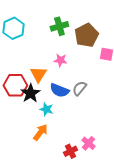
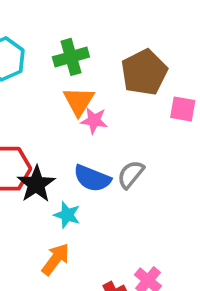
green cross: (59, 26) -> (71, 57), moved
orange triangle: (38, 74) -> (79, 101), moved

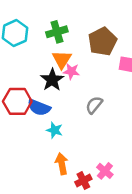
blue semicircle: (92, 178) -> (39, 107), moved
black star: (36, 184) -> (52, 80), moved
orange arrow: (56, 259) -> (62, 164), moved, turned -48

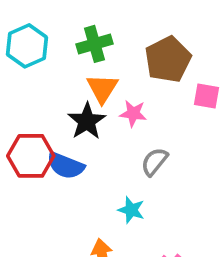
pink star: (71, 71) -> (133, 113), moved
cyan star: (55, 130) -> (131, 210), moved

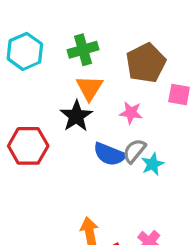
pink star: (133, 113) -> (131, 113), moved
blue semicircle: (66, 166) -> (109, 154), moved
cyan star: (131, 210) -> (153, 164), moved, turned 30

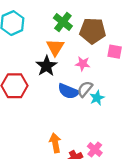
green cross: (83, 50) -> (63, 22), moved, turned -36
brown pentagon: (146, 63) -> (93, 31), turned 30

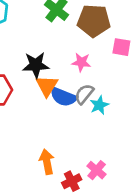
orange triangle: (55, 47) -> (47, 86), moved
black star: (46, 66) -> (36, 65), turned 30

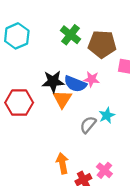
gray semicircle: (84, 94) -> (88, 125), moved
blue semicircle: (63, 97) -> (75, 84), moved

